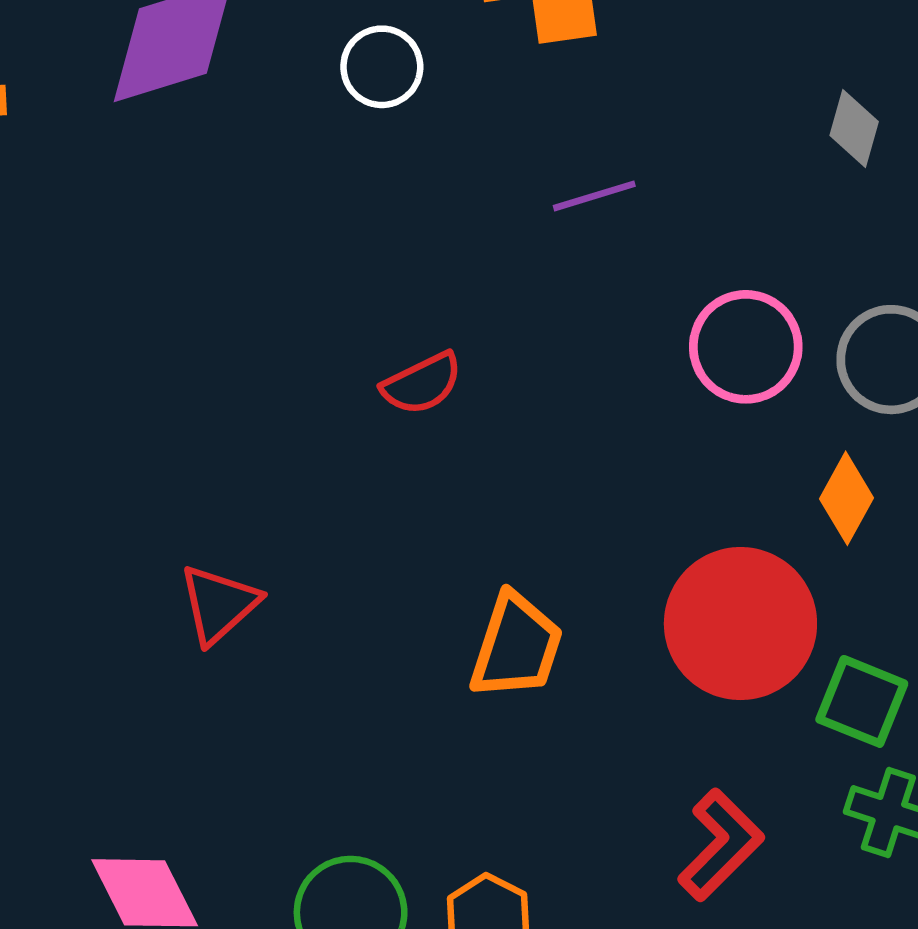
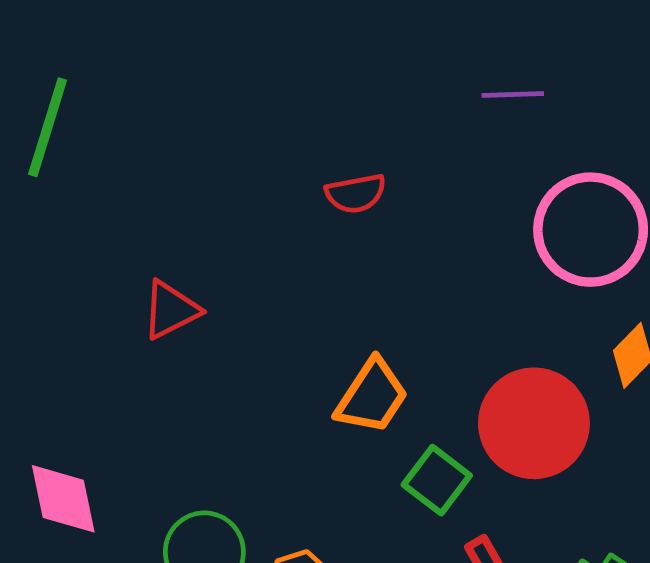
pink circle: (746, 347) -> (591, 230), size x1.4
green square: (862, 701) -> (437, 480), moved

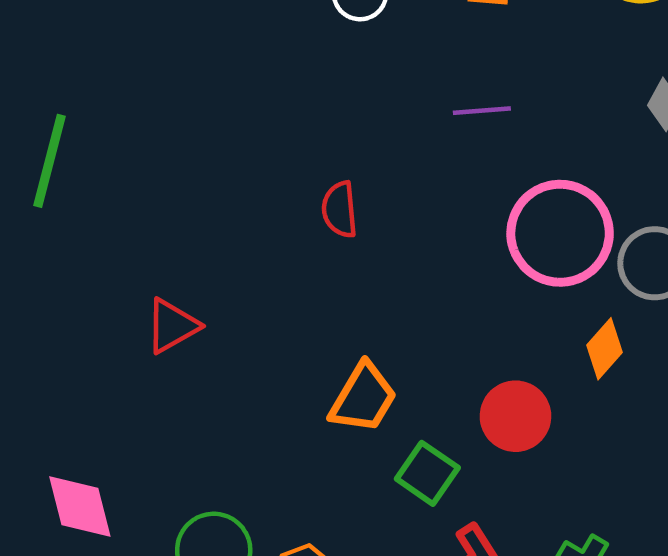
red semicircle: (356, 193) -> (340, 210), turned 98
red circle: (534, 423) -> (515, 416), size x0.7

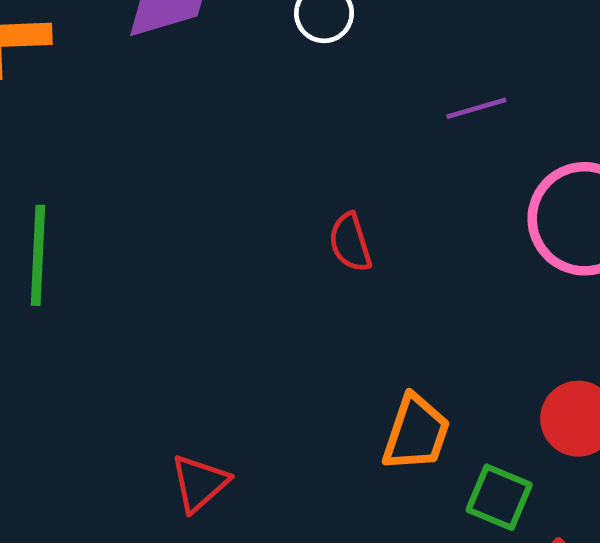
red triangle: (172, 326) -> (199, 483), moved

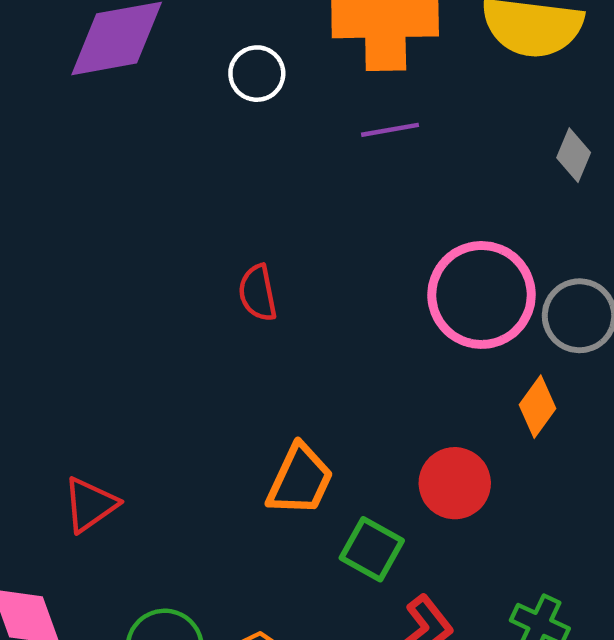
purple line: (476, 108) -> (390, 130), moved

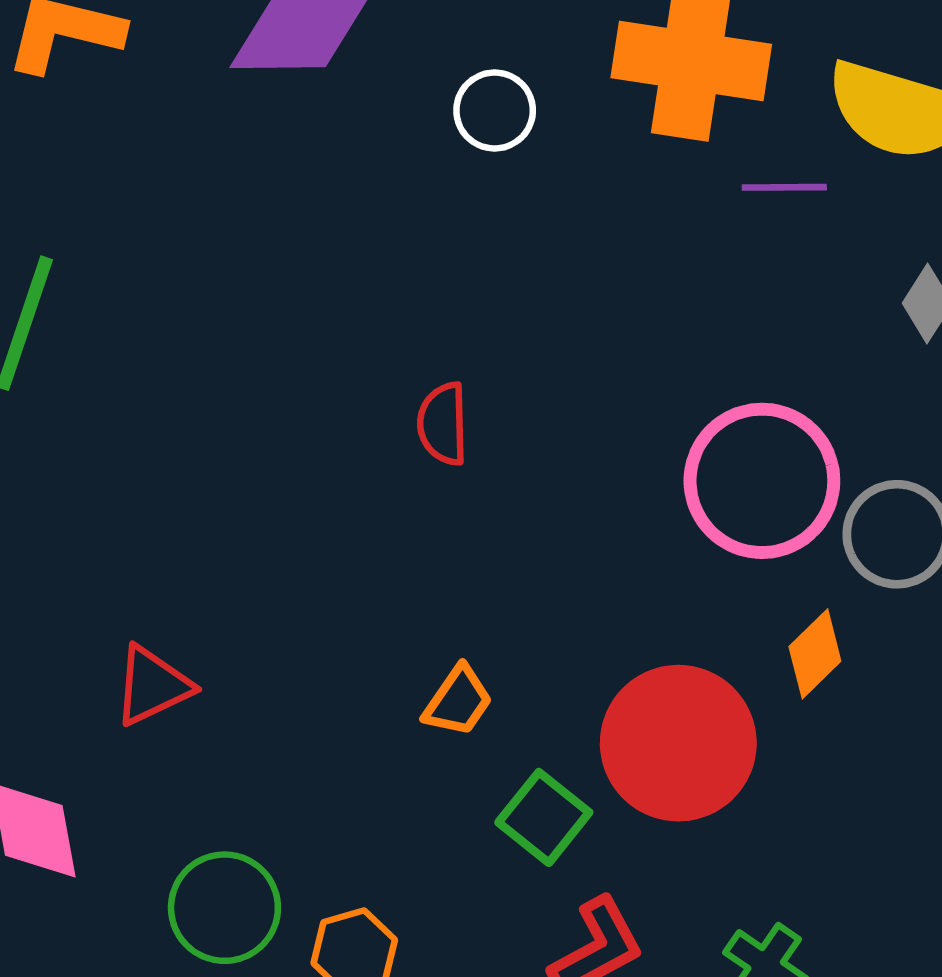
purple line: (390, 130) -> (784, 187), moved
orange trapezoid: (300, 480) -> (458, 701), size x0.7
red circle: (455, 483) -> (678, 743), size x1.5

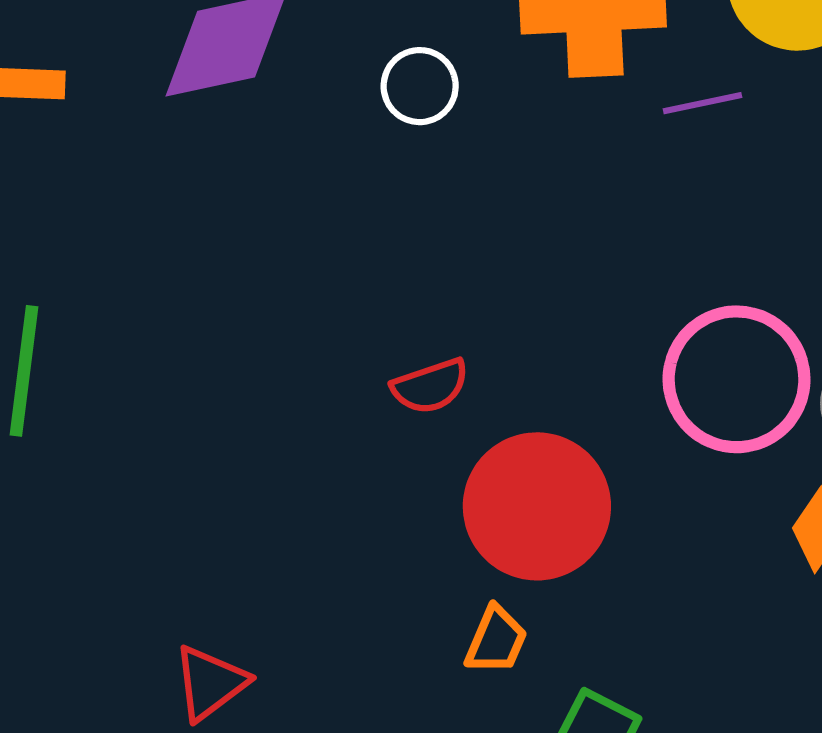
red semicircle: (443, 424) -> (430, 386), turned -96
red circle: (678, 743) -> (537, 506), moved

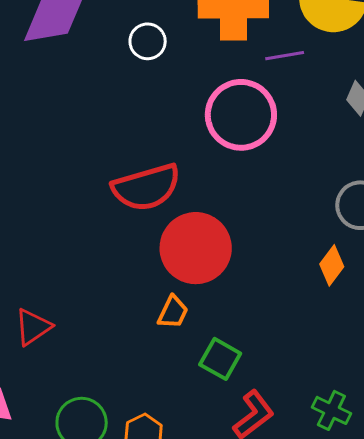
pink circle: (737, 379) -> (241, 115), moved
red semicircle: (430, 386) -> (146, 187), size x1.8

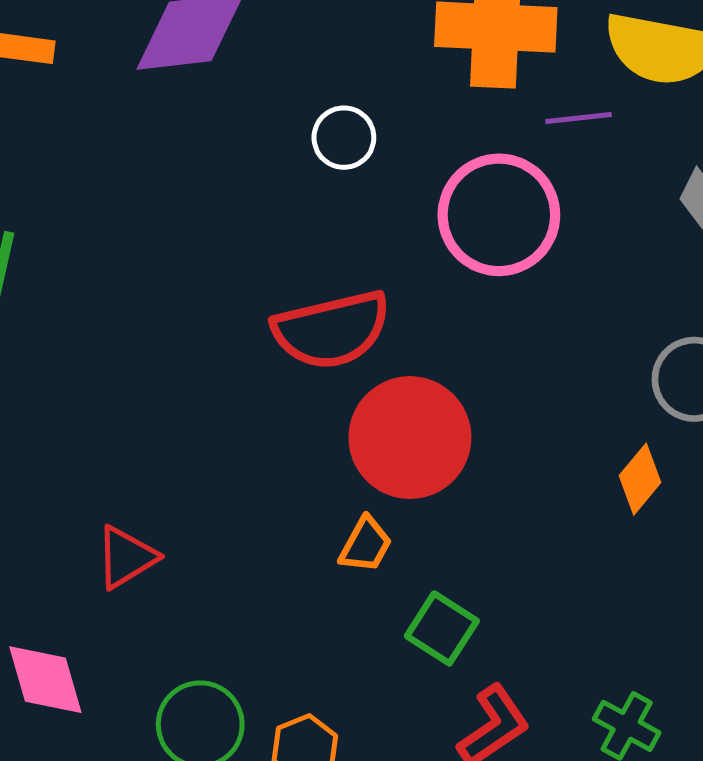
white circle: (148, 41) -> (344, 138), moved

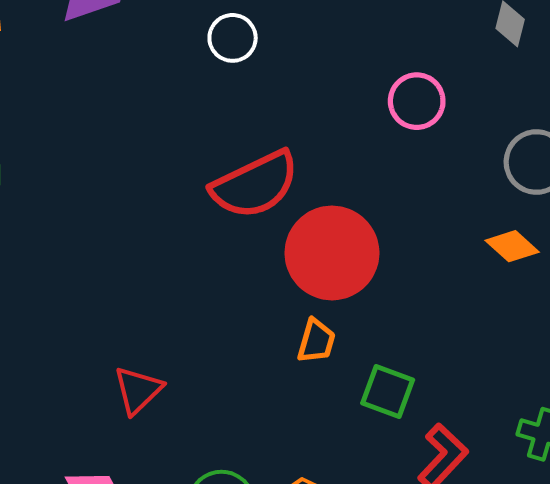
pink circle: (499, 215) -> (417, 101), moved, size x0.6
orange diamond: (640, 479) -> (512, 246), turned -75

